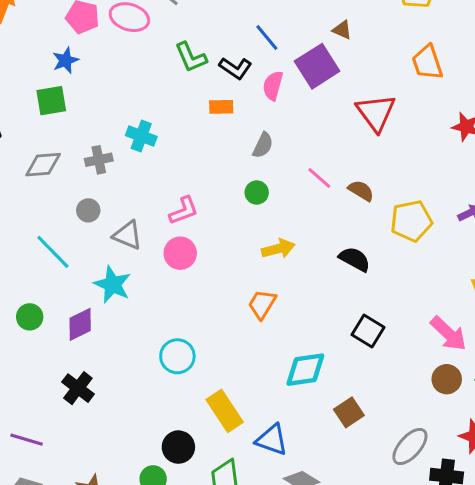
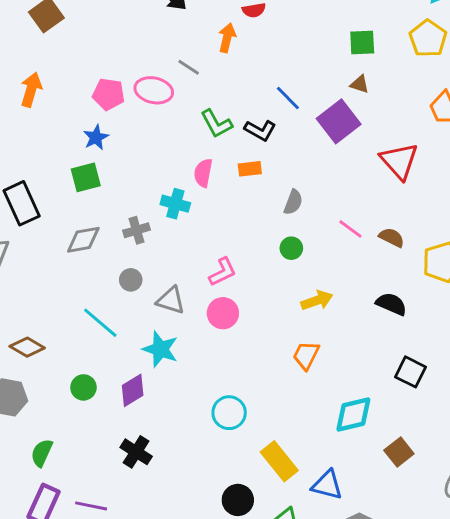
pink semicircle: (273, 86) -> (203, 173), moved

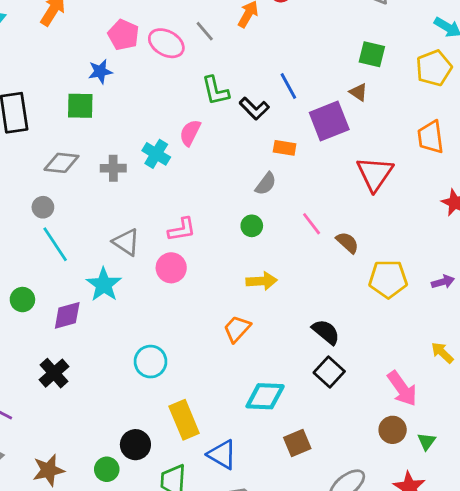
orange rectangle: (250, 169) -> (285, 148), moved
gray circle: (131, 280) -> (43, 207), moved
black semicircle: (391, 304) -> (326, 332), moved

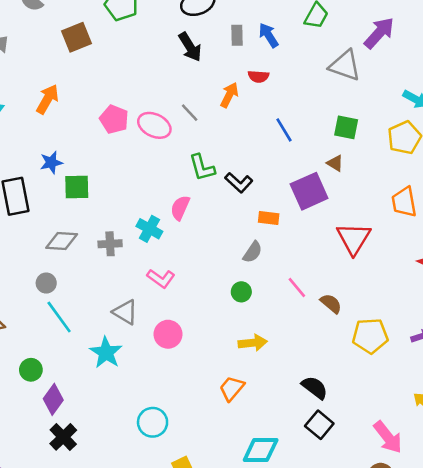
blue star: (100, 71) -> (51, 163), moved
blue line: (288, 86) -> (284, 130), moved
pink L-shape: (182, 230) -> (161, 278), moved, turned 48
purple diamond: (67, 315) -> (53, 399), moved, turned -36

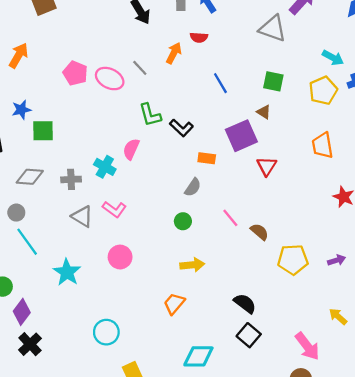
red triangle: (354, 238) -> (267, 166), moved, size x0.7
gray triangle: (125, 312) -> (82, 216), moved

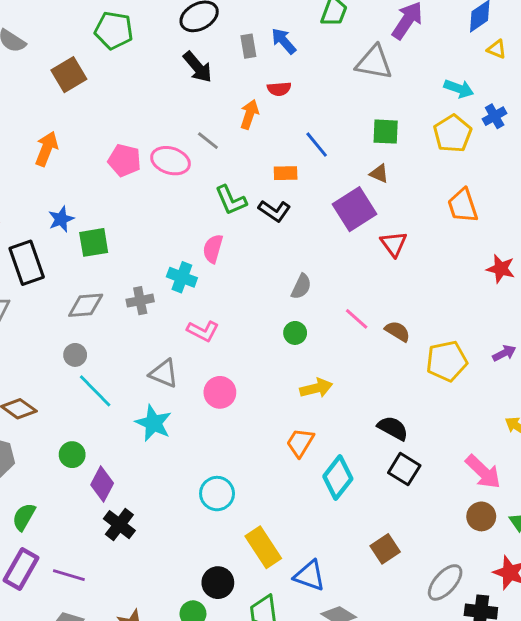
orange rectangle: (207, 158) -> (286, 173), moved
gray triangle: (82, 216) -> (164, 373), moved
cyan diamond: (198, 356) -> (338, 477), moved, turned -44

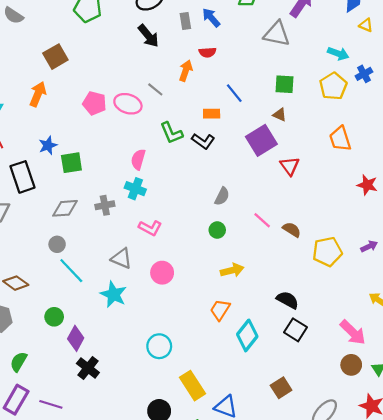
brown square: (69, 75) -> (55, 57), moved
pink semicircle: (213, 249) -> (138, 159), moved

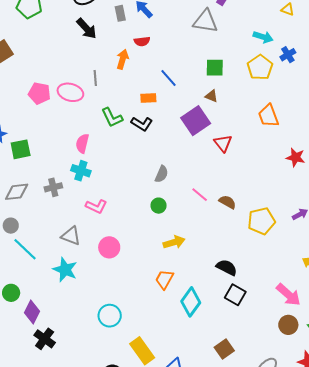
gray line: (155, 89) -> (95, 78), turned 49

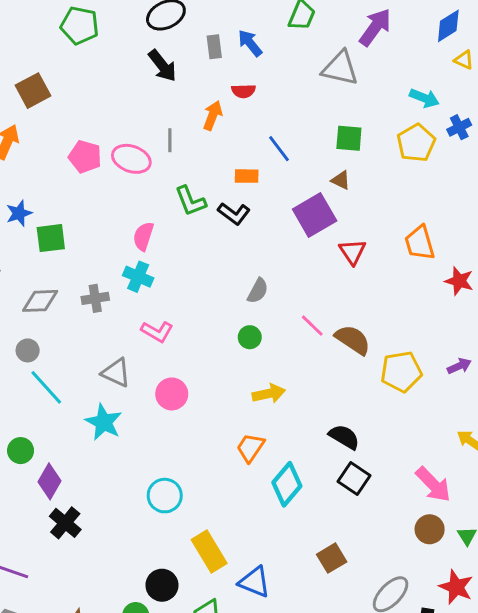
orange trapezoid: (269, 116) -> (420, 243), moved
brown semicircle: (227, 202) -> (353, 340), size x1.4

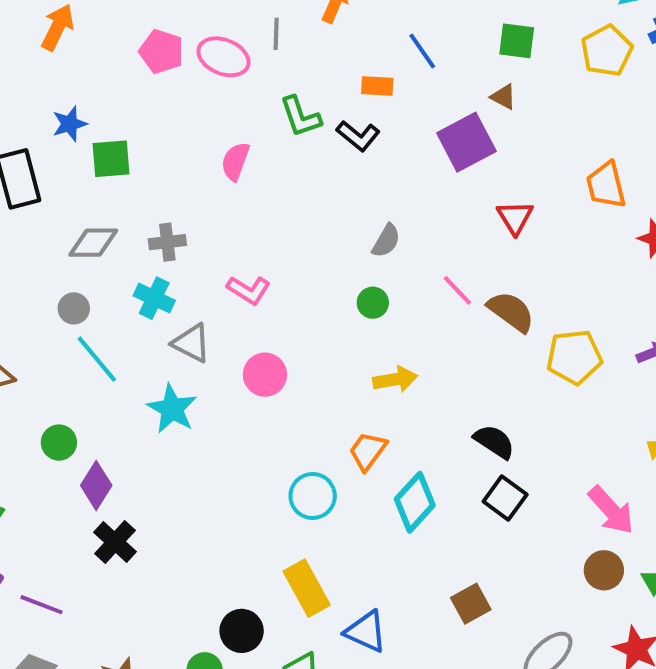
red triangle: (353, 252) -> (515, 217), moved
cyan cross: (138, 277) -> (154, 298), moved
cyan circle: (165, 496) -> (313, 496), moved

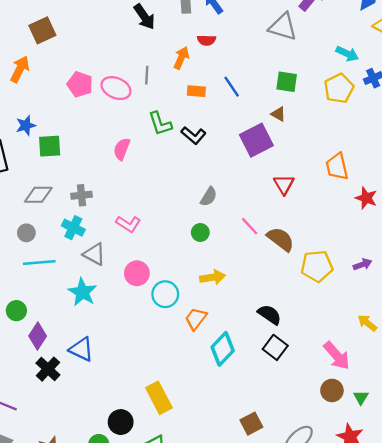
orange rectangle: (377, 86) -> (196, 91), moved
cyan line: (97, 359) -> (39, 262), turned -56
cyan circle: (313, 496) -> (165, 294), moved
brown square: (471, 604) -> (251, 424), moved
blue triangle: (366, 632) -> (81, 349), moved

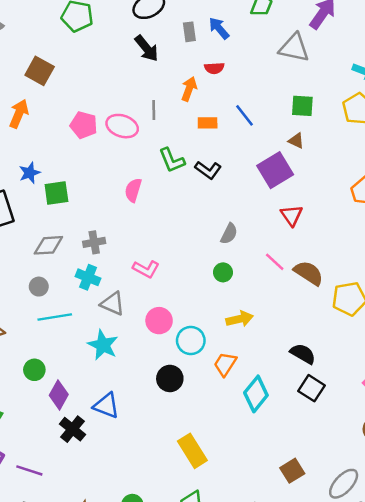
brown square: (42, 30) -> (40, 71), turned -32
red triangle: (284, 184) -> (292, 215), moved
black circle: (121, 422) -> (170, 378), moved

